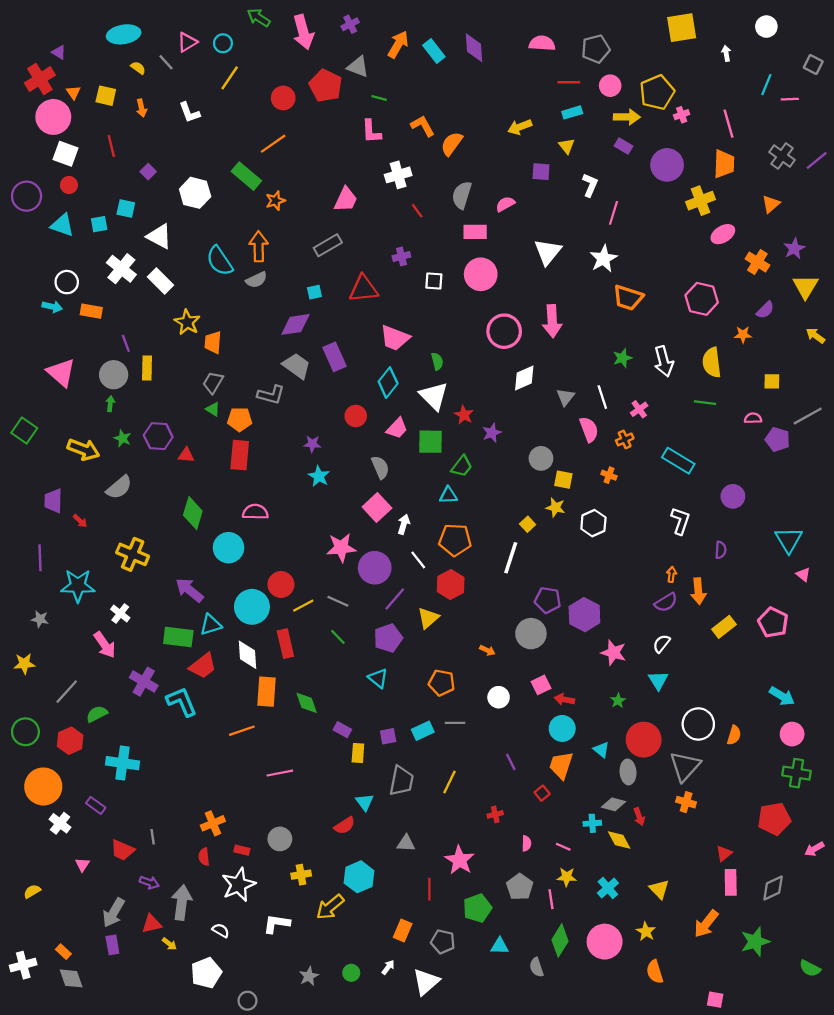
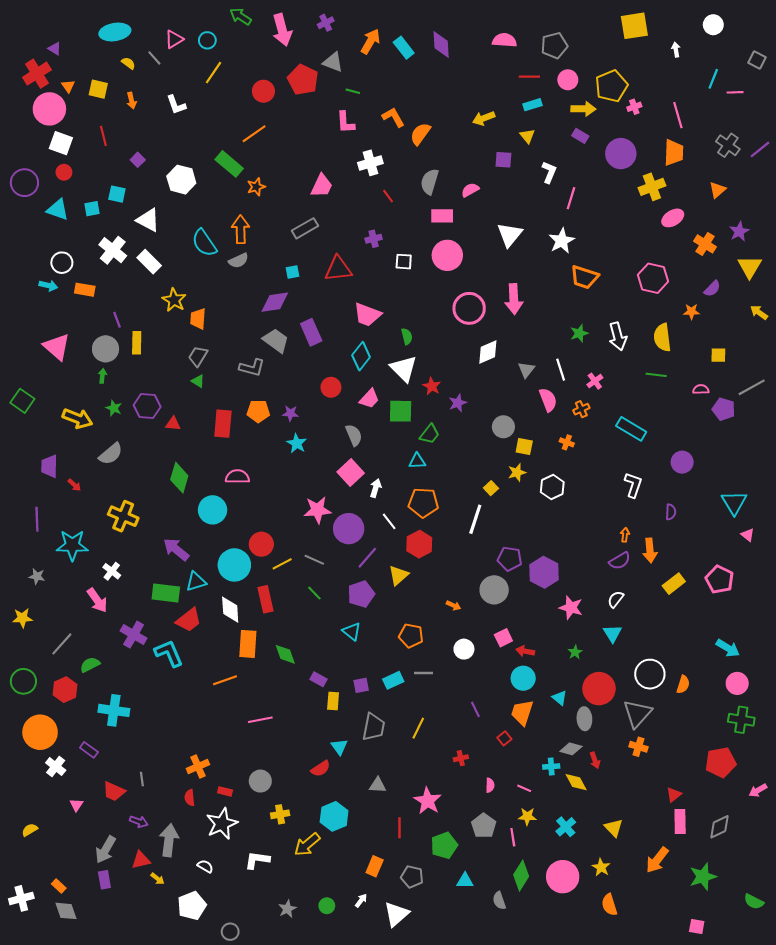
orange pentagon: (240, 419) -> (258, 411), moved
yellow star: (555, 508) -> (517, 472), turned -30
pink square: (715, 1000) -> (697, 926), moved

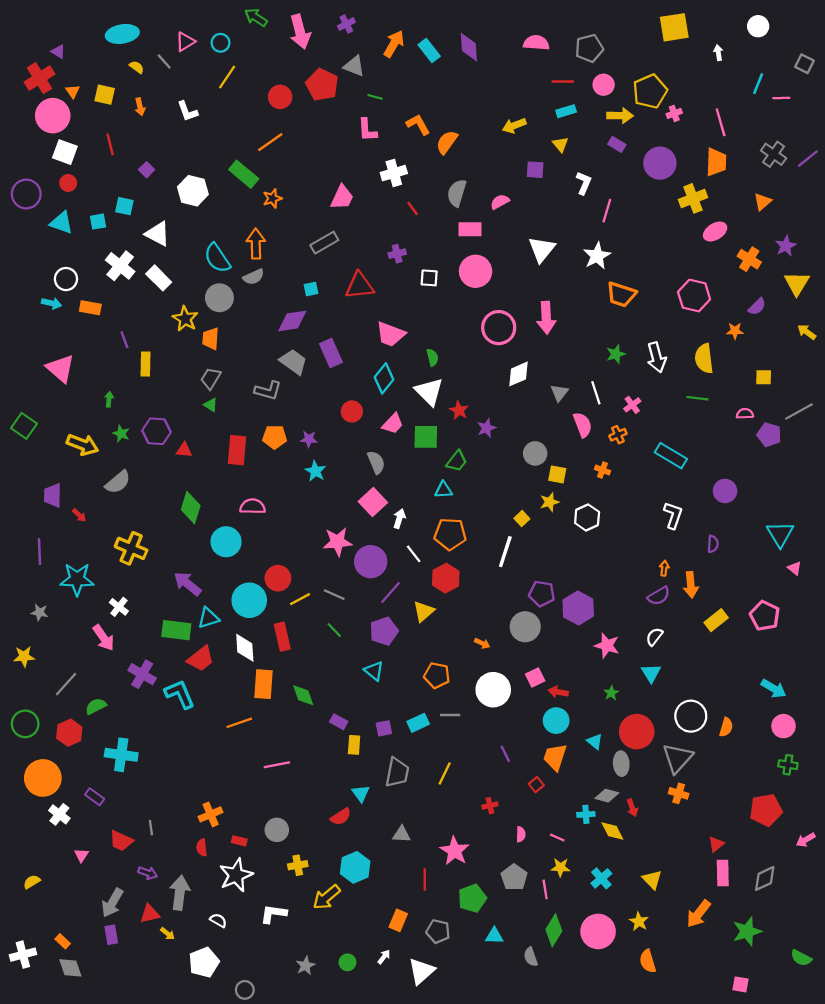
gray circle: (106, 349) -> (219, 298), moved
white circle: (464, 649) -> (493, 690), size x1.6
green cross: (741, 720) -> (788, 765), size x0.7

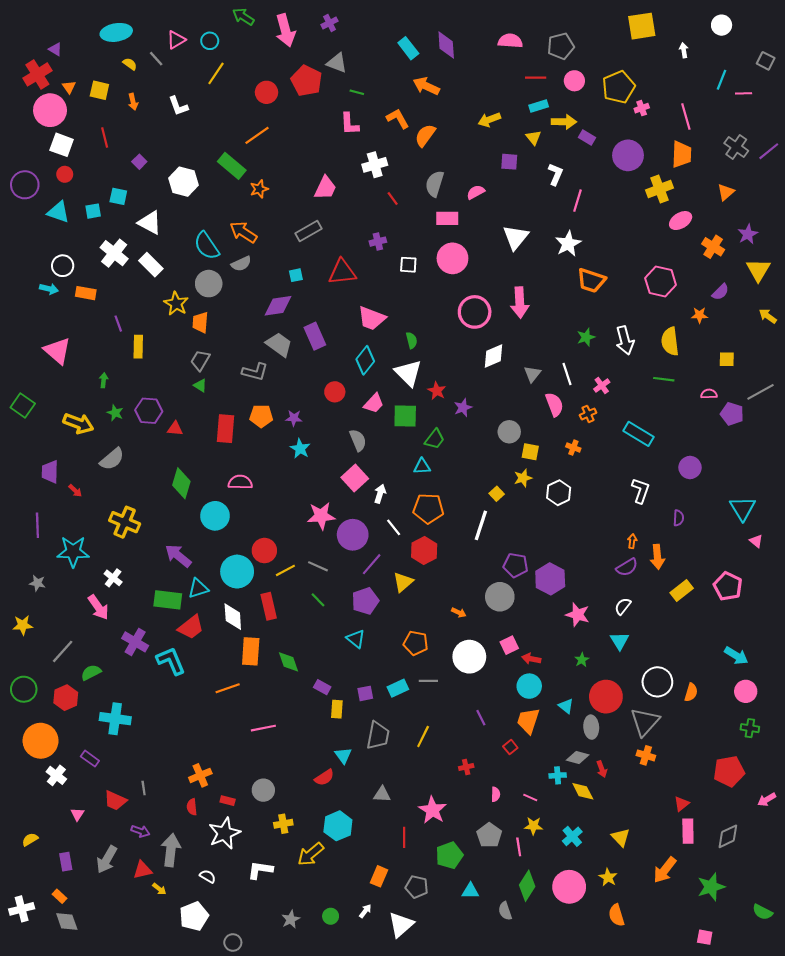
orange arrow: (394, 44) -> (426, 86), moved, turned -95
yellow arrow: (620, 116) -> (564, 122), moved
orange arrow: (256, 244) -> (243, 232), turned -56
purple rectangle: (111, 935) -> (66, 862), moved

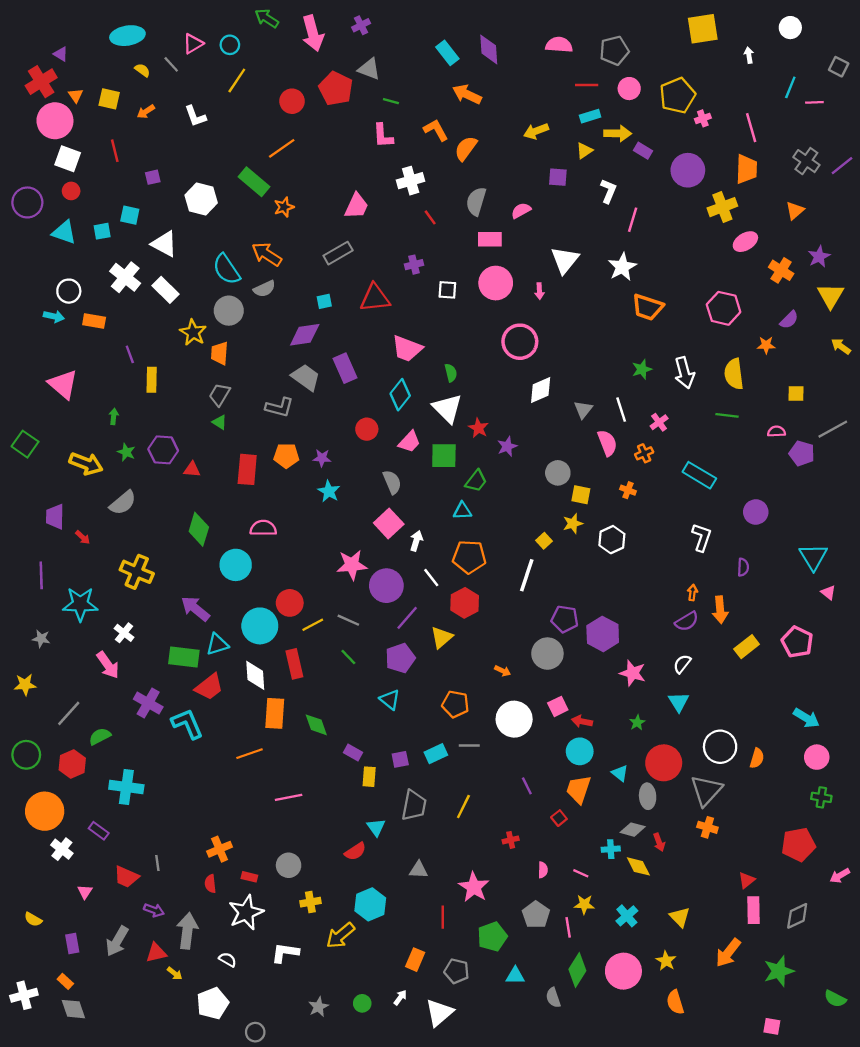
orange arrow: (133, 102) -> (146, 112), turned 70
yellow triangle: (533, 138) -> (584, 151), turned 35
purple square: (139, 162) -> (153, 177), turned 32
pink arrow: (520, 302) -> (539, 291), moved, size x0.5
yellow semicircle: (30, 840) -> (33, 919), turned -119

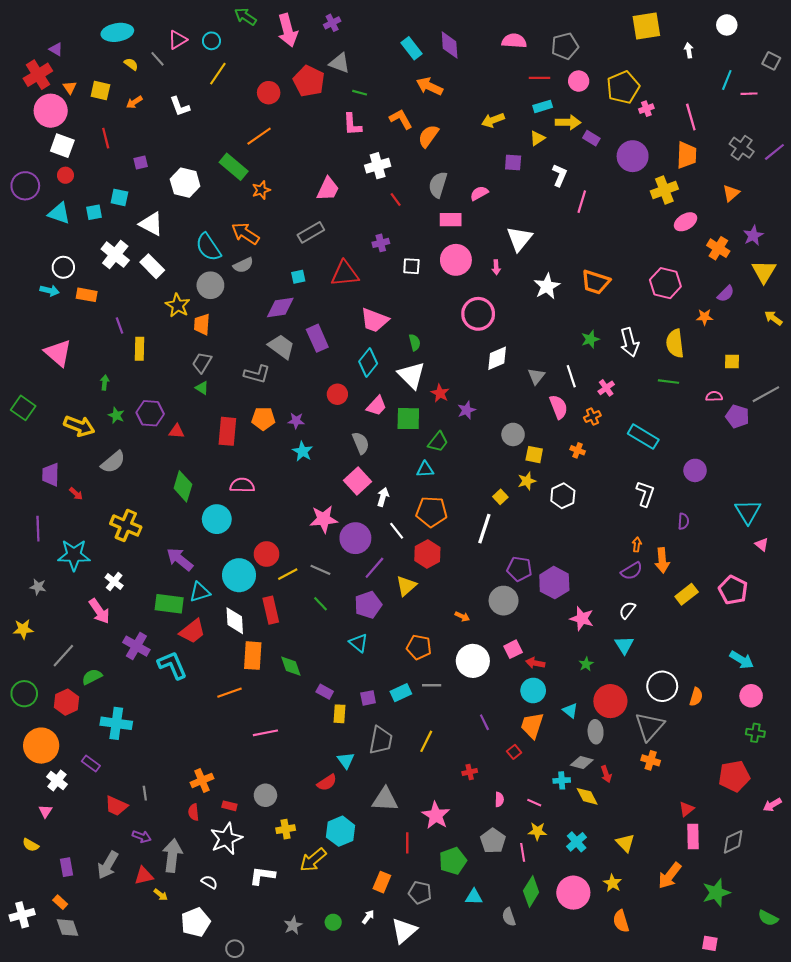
white star: (622, 267) -> (547, 286), moved
gray triangle: (419, 870) -> (385, 799), size x1.5
pink triangle: (85, 892) -> (45, 811), moved

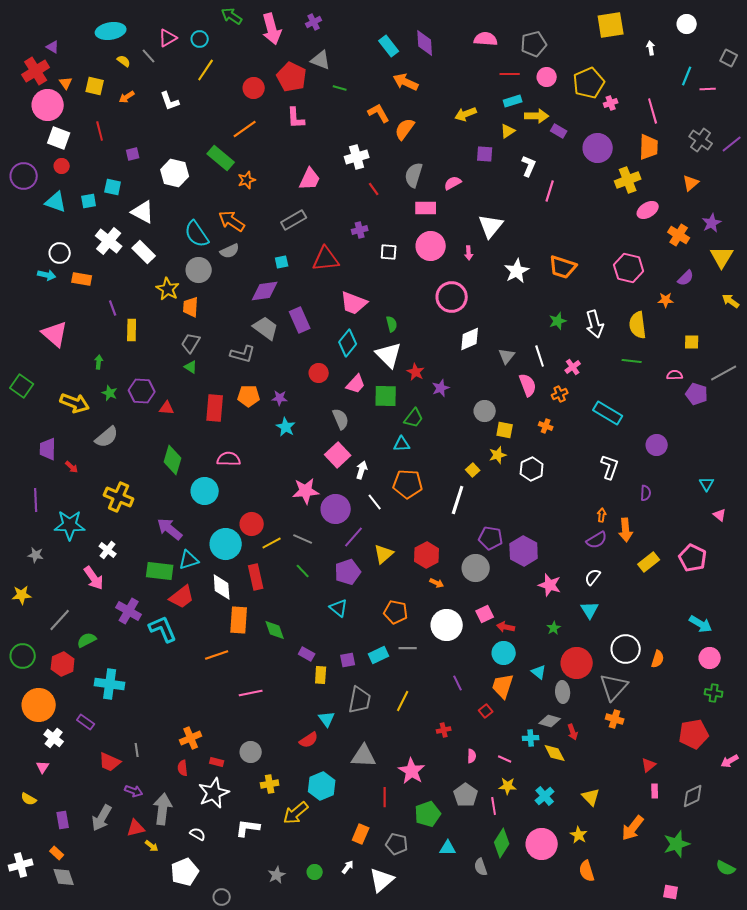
pink L-shape: (352, 124) -> (296, 118), moved
cyan triangle: (748, 512) -> (707, 484), size x0.6
red hexagon: (427, 554) -> (427, 555), moved
pink rectangle: (693, 837) -> (655, 791), size x0.6

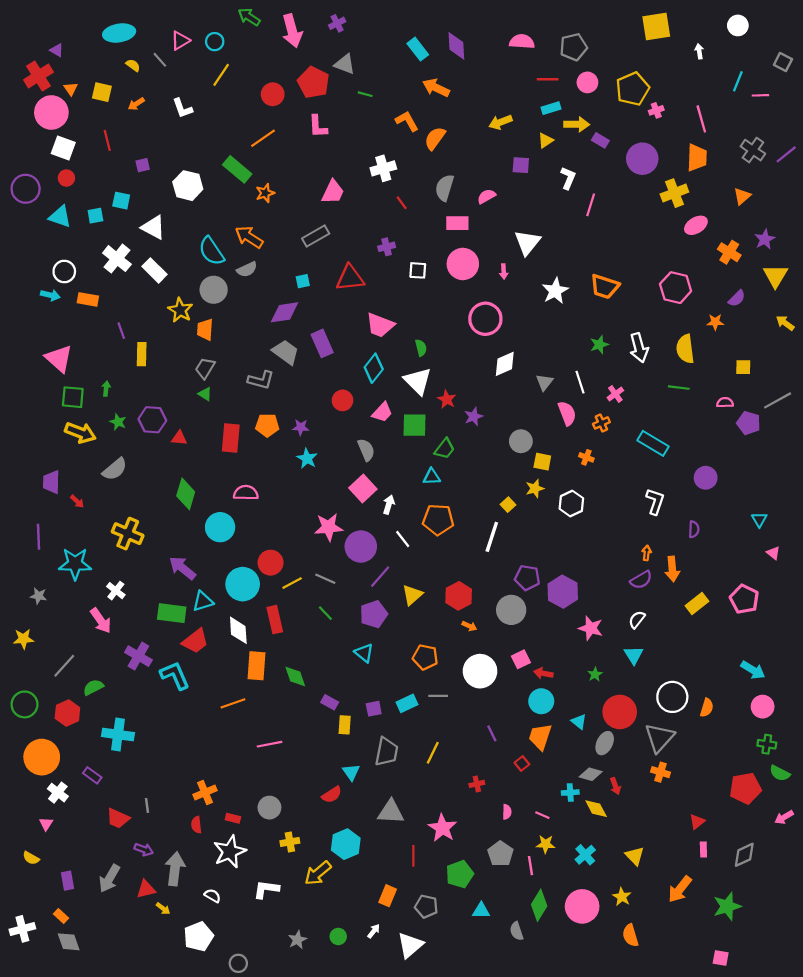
green square: (22, 386) -> (73, 397), moved, turned -30
gray ellipse: (563, 692) -> (605, 743), turned 30
green semicircle: (726, 868) -> (780, 773), moved

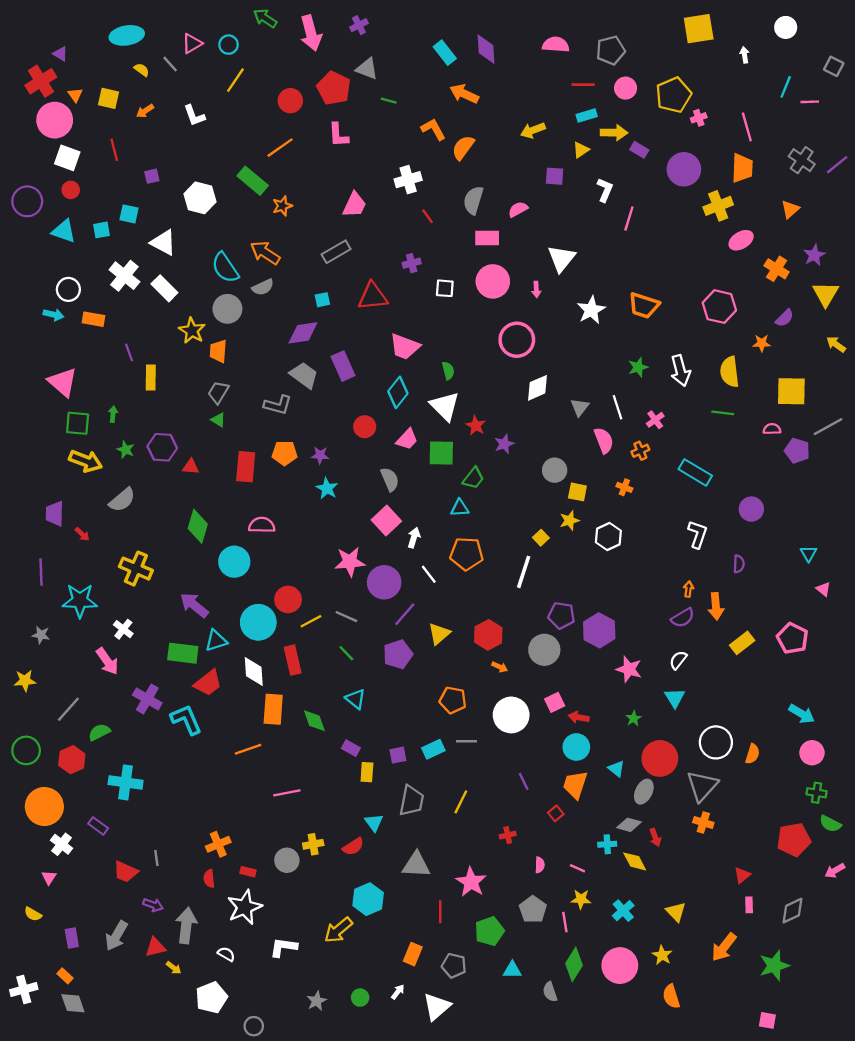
yellow square: (743, 367) -> (791, 391), size x1.8
cyan triangle: (364, 653) -> (356, 699), moved
yellow cross: (290, 842) -> (313, 844), moved

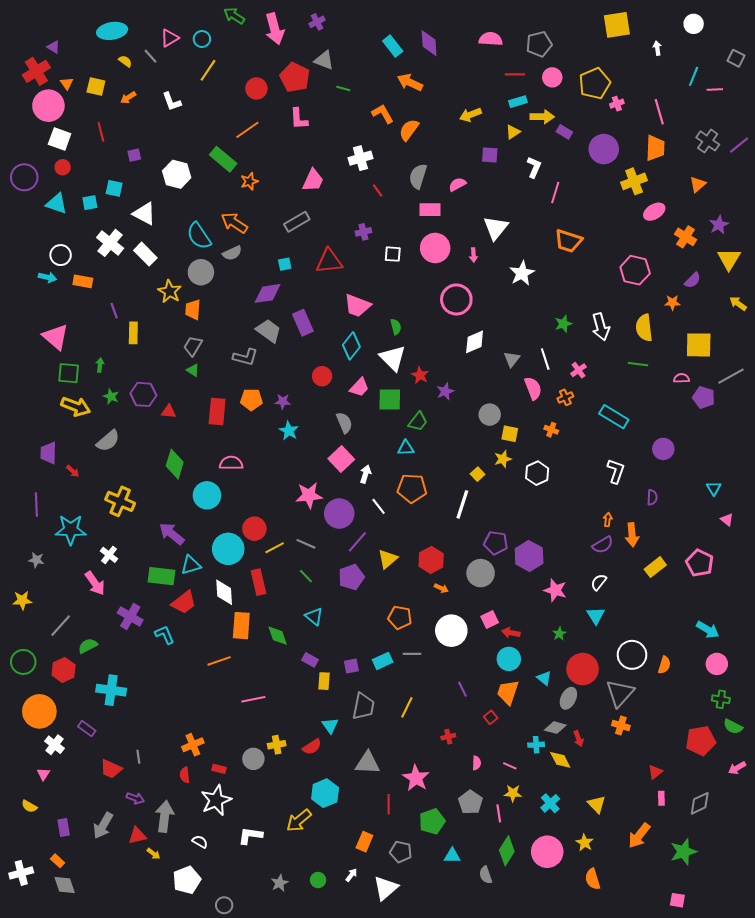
orange trapezoid: (644, 305) -> (568, 241), moved
cyan L-shape: (186, 720) -> (165, 635), size x0.7

